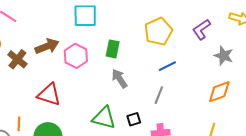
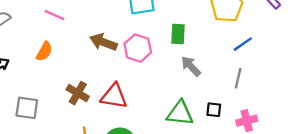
brown arrow: (47, 46) -> (103, 42), turned -130
brown cross: (17, 59) -> (78, 93), moved
black square: (134, 119) -> (214, 110), turned 32

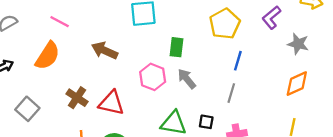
blue line: (243, 44) -> (238, 61), turned -42
pink hexagon: (138, 48) -> (153, 77), moved
orange semicircle: (44, 51) -> (48, 56), size x1.5
gray square: (27, 108) -> (27, 109), turned 30

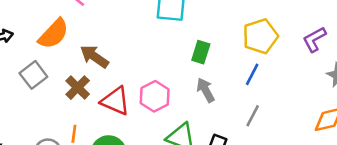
brown arrow: (105, 51) -> (94, 57), moved
blue line: (238, 61) -> (252, 74), moved
pink hexagon: (153, 77) -> (155, 96), moved
gray square: (27, 109) -> (33, 75), moved

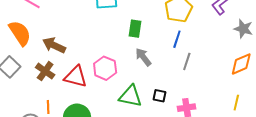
orange semicircle: (54, 34) -> (20, 33), turned -68
gray line: (253, 116) -> (187, 61), moved

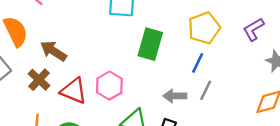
green rectangle: (135, 29) -> (150, 44), size x1.5
gray arrow: (143, 57) -> (175, 96), moved, turned -60

